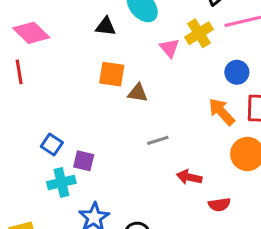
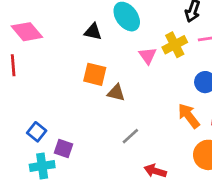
gray line: (158, 140) -> (130, 136), turned -30

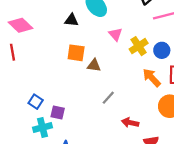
yellow cross: (175, 45) -> (139, 46), moved

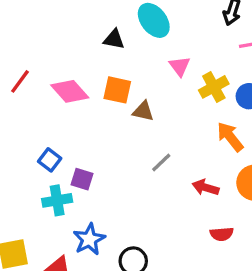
pink diamond: (20, 25) -> (70, 91), moved
red line: (12, 52) -> (20, 81), turned 42
red arrow: (130, 123) -> (206, 188), moved

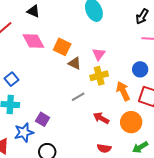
black triangle: (114, 39) -> (33, 11), moved
pink triangle: (180, 66) -> (99, 54), moved
yellow cross: (214, 87) -> (99, 76), moved
purple square: (82, 179) -> (43, 119), moved

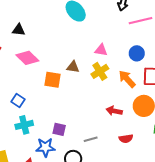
orange square: (62, 47) -> (52, 80), moved
pink triangle: (99, 54) -> (101, 50), moved, turned -40
gray line: (78, 97) -> (91, 139), moved, turned 32
blue star: (24, 132) -> (45, 147), turned 30

